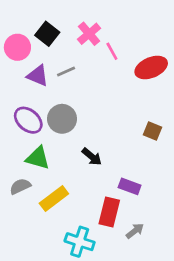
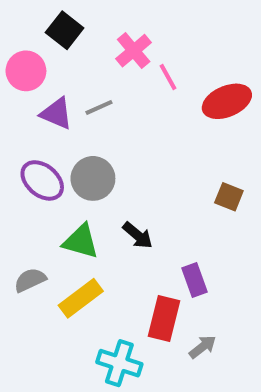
black square: (47, 34) -> (65, 30), moved
green triangle: (38, 158) -> (81, 241), moved
purple rectangle: (130, 186) -> (194, 280), turned 50

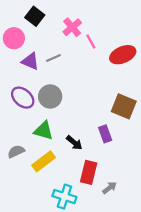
brown square: (229, 197) -> (124, 106), size x1.6
black arrow: (138, 235) -> (74, 143), moved
purple rectangle: (194, 280) -> (105, 134), moved

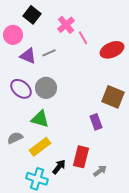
black arrow: (74, 143) -> (59, 167), moved, turned -91
cyan cross: (64, 197) -> (37, 179), moved

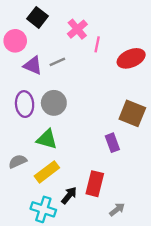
pink line: (83, 38) -> (97, 44), turned 40
purple ellipse: (21, 89) -> (25, 104), turned 45
gray arrow: (100, 171) -> (117, 209), moved

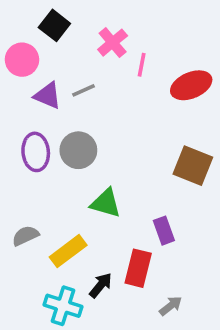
green triangle: (47, 139) -> (106, 203), moved
purple rectangle: (112, 143) -> (164, 231), moved

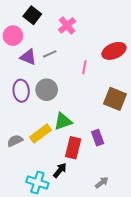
pink line: (142, 65) -> (84, 67), moved
green triangle: (106, 203) -> (63, 121), turned -36
yellow rectangle: (68, 251) -> (41, 134), moved
red rectangle: (138, 268) -> (73, 148), moved

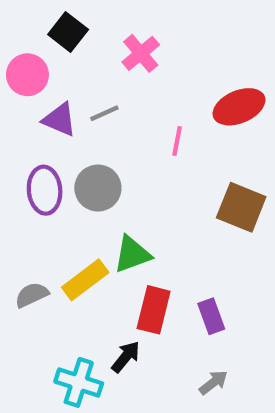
purple rectangle: (98, 138) -> (211, 316), moved

